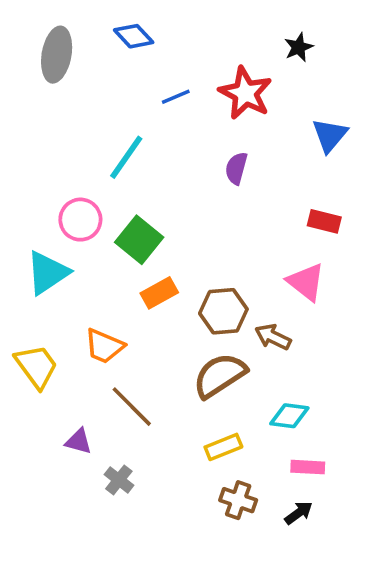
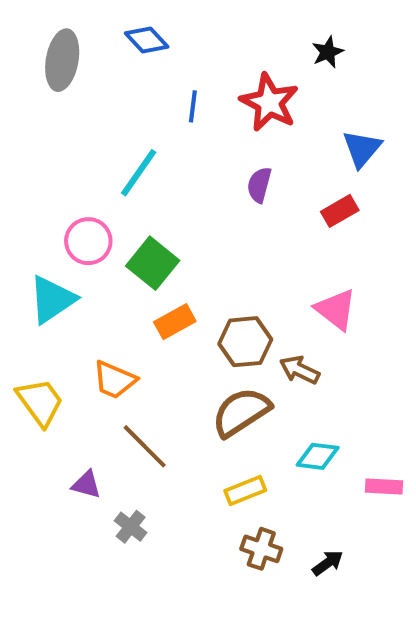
blue line: (176, 97) -> (193, 106), turned -60
red rectangle: (324, 221) -> (340, 211), moved, turned -44
pink rectangle: (308, 467) -> (384, 487), moved

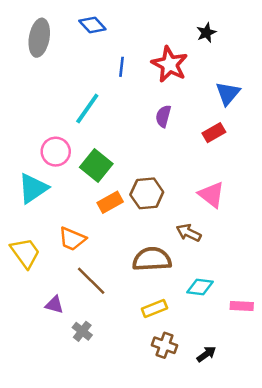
brown hexagon: (245, 342) -> (147, 193), moved
brown semicircle: (241, 412) -> (152, 259), turned 30

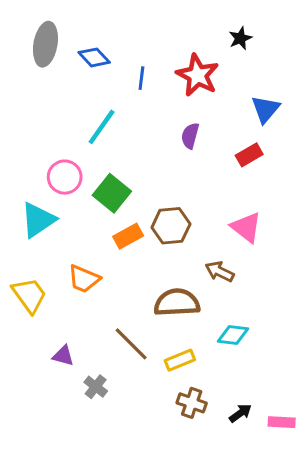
blue diamond: (92, 25) -> (94, 57), moved
brown line: (91, 281) -> (131, 344), moved
pink rectangle: (242, 306) -> (282, 422), moved

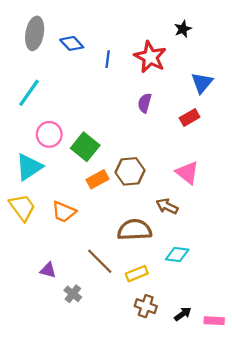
cyan line: (102, 127) -> (29, 93), moved
yellow trapezoid: (29, 295) -> (22, 207), moved

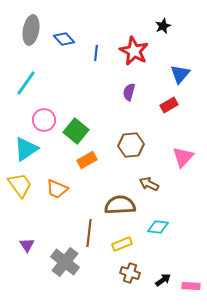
brown hexagon: (130, 171) -> (131, 145), moved
pink triangle: (187, 173) -> (183, 157), moved, turned 35
brown line: (100, 261) -> (89, 233), turned 52
purple triangle: (48, 270) -> (27, 245), moved, turned 42
gray cross: (73, 294) -> (65, 262), size x1.8

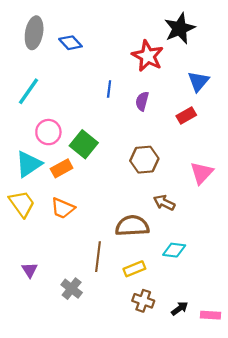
black star: (163, 26) -> (180, 28), size x1.8
blue line: (96, 53) -> (109, 89), moved
orange rectangle: (87, 160) -> (62, 168), moved
gray cross: (65, 262) -> (72, 289), size x0.7

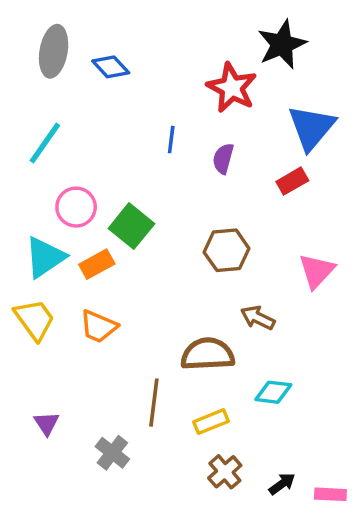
blue triangle: (198, 81) -> (311, 127), size x1.4
brown cross: (143, 301) -> (225, 472), turned 30

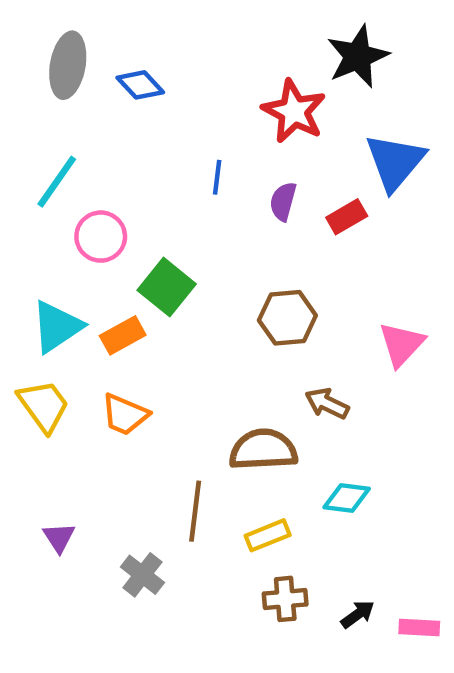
red rectangle: (292, 181) -> (347, 217), moved
pink circle: (76, 207) -> (101, 237), moved
brown cross: (225, 472) -> (285, 599), turned 36

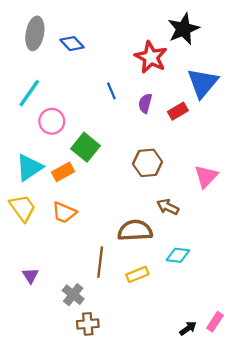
blue line: (217, 177) -> (111, 91), turned -30
brown cross: (285, 599) -> (88, 324), moved
black arrow: (358, 614) -> (188, 328), moved
pink rectangle: (419, 628) -> (215, 322), turned -60

